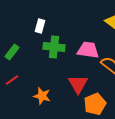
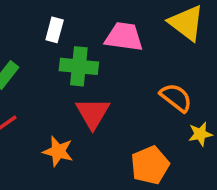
pink trapezoid: (88, 50) -> (124, 37), moved
red triangle: (78, 84) -> (93, 113), moved

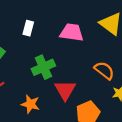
green cross: (79, 66) -> (43, 67), moved, turned -30
red triangle: (93, 113) -> (65, 90), moved

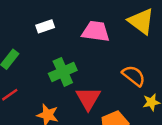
white rectangle: (28, 28) -> (45, 26), turned 56

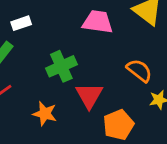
white rectangle: (45, 26) -> (21, 23), moved

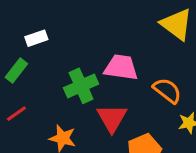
pink trapezoid: (98, 22) -> (121, 67), moved

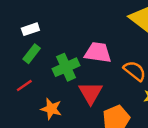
green rectangle: (16, 70) -> (32, 54), moved
red line: (16, 114) -> (24, 86), moved

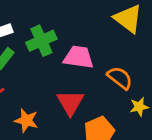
green cross: (66, 67) -> (41, 41), moved

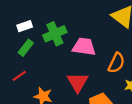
orange semicircle: (120, 78) -> (116, 63), turned 78

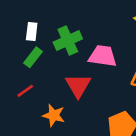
white rectangle: (25, 26) -> (32, 32), turned -64
red triangle: (78, 82) -> (78, 86), moved

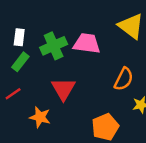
pink trapezoid: (103, 56) -> (87, 43), moved

